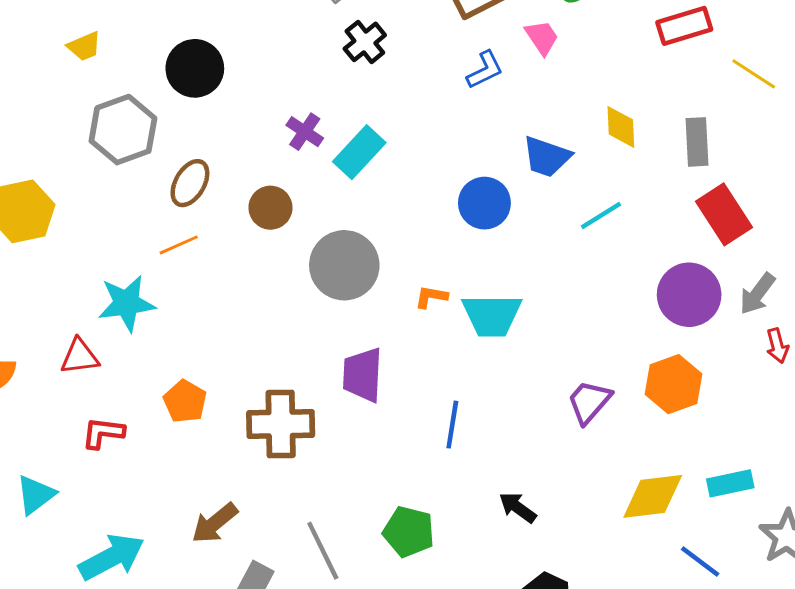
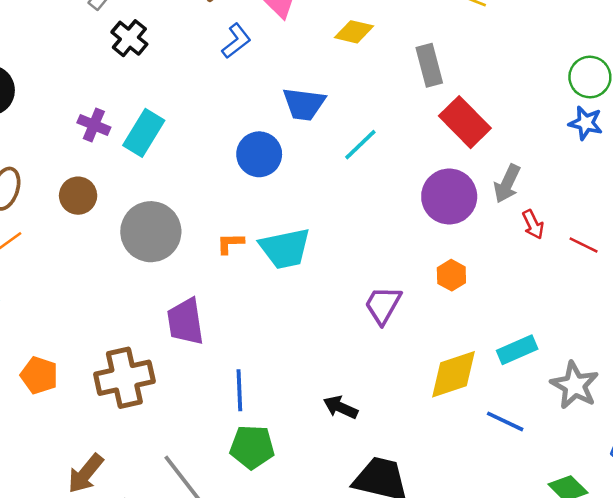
yellow diamond: (621, 127) -> (354, 32), moved, turned -63
orange hexagon: (673, 384) -> (451, 275), size x0.6
blue line: (452, 425) -> (239, 390), moved

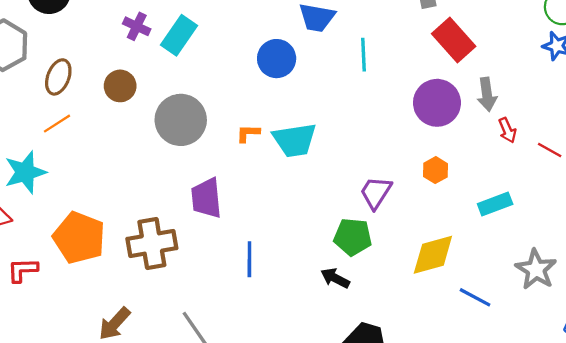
cyan line: (360, 145) -> (363, 55), turned -52
gray arrow: (507, 184) -> (487, 94), turned -36
cyan rectangle: (517, 350) -> (495, 204), moved
orange pentagon: (39, 375) -> (79, 238), size x1.6
green pentagon: (252, 447) -> (353, 237), moved

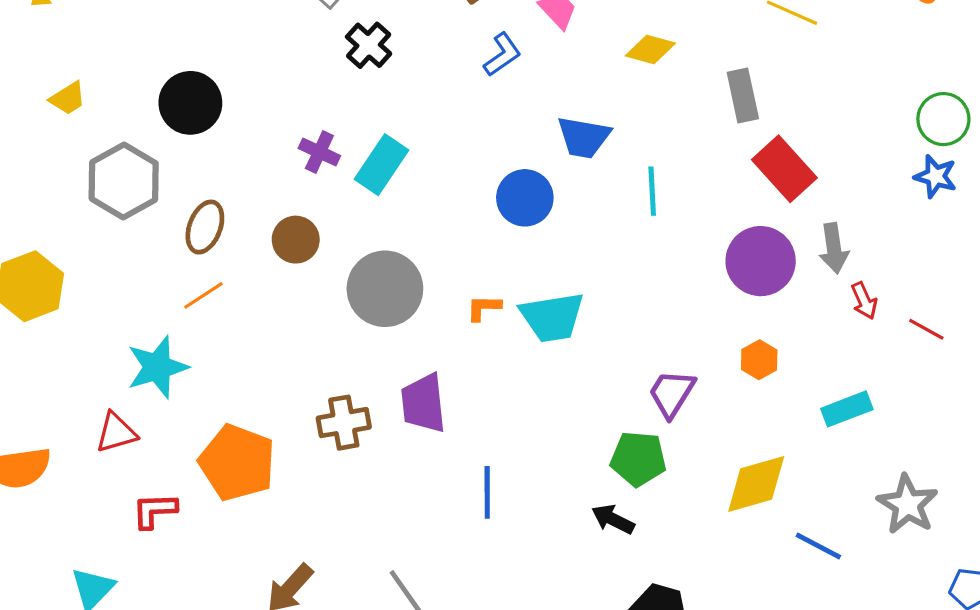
brown cross: (152, 244) -> (344, 423), moved, size x0.7

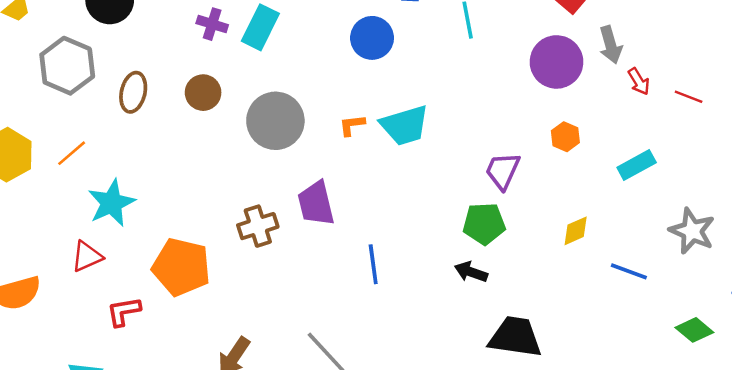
orange line: (203, 295) -> (72, 153), moved
yellow diamond: (756, 484) -> (576, 231), size x0.6

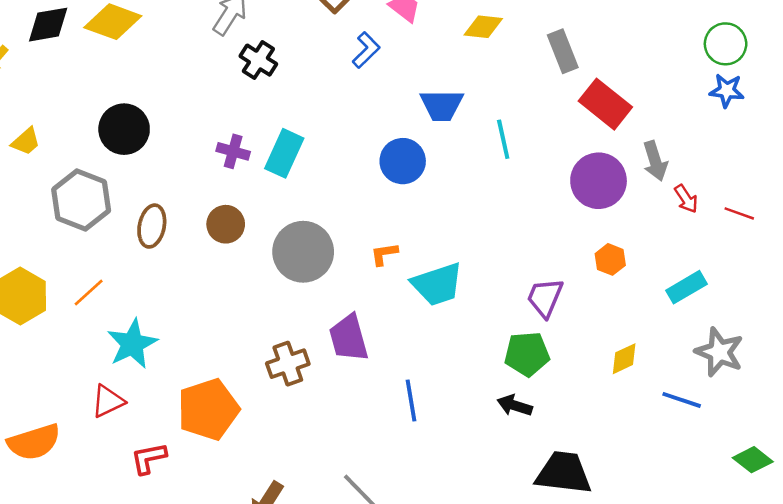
cyan trapezoid: (405, 125) -> (437, 284), moved
gray star: (692, 231) -> (719, 352), moved
orange pentagon: (181, 267) -> (208, 409), turned -30

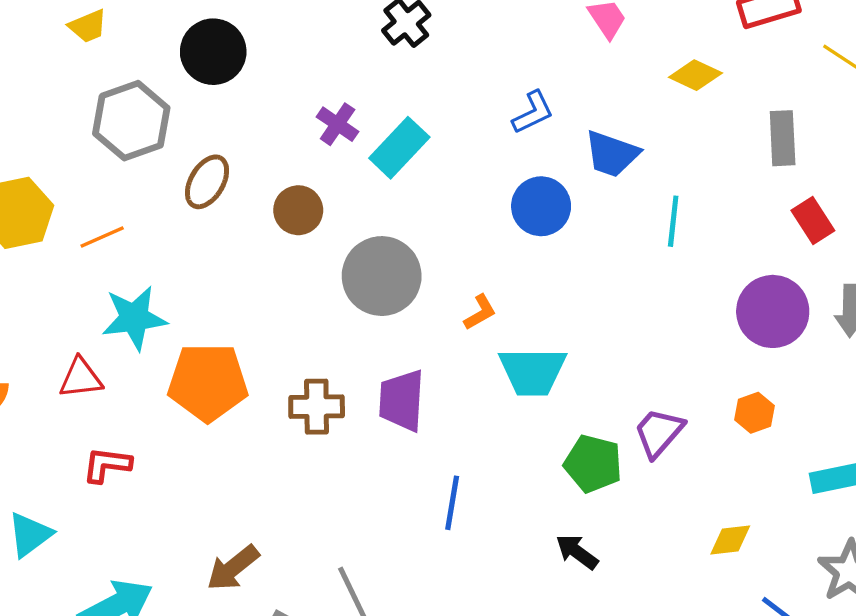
blue L-shape: (366, 50) -> (533, 112), moved
red rectangle: (605, 104) -> (813, 221), size x0.7
orange L-shape: (384, 254) -> (480, 312), turned 140
green pentagon: (527, 354) -> (593, 464), moved
orange pentagon: (208, 409) -> (208, 382), moved

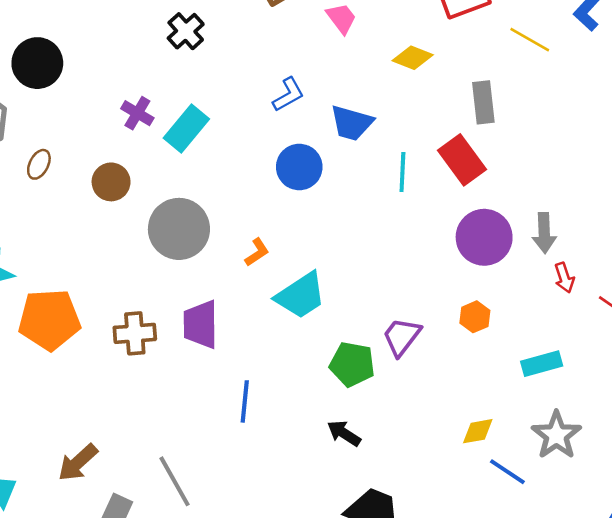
brown ellipse: (207, 182) -> (39, 164), size x0.7
red rectangle: (813, 221) -> (462, 160), moved, size x1.4
cyan trapezoid: (533, 371) -> (301, 295), turned -30
yellow diamond: (730, 540) -> (478, 431), moved

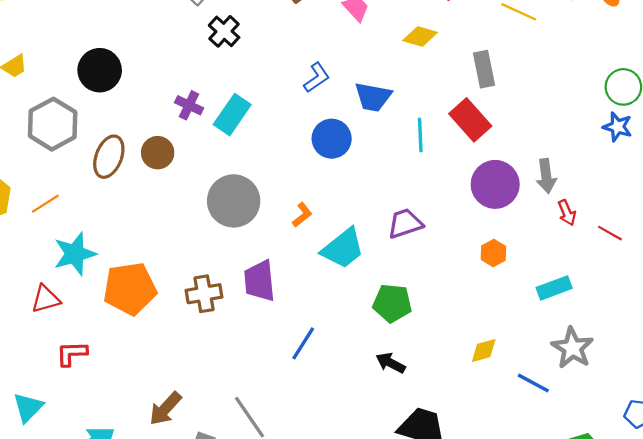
brown ellipse: (39, 164) -> (109, 157), size x1.6
brown circle: (111, 182) -> (158, 153), moved
purple trapezoid: (402, 337) -> (405, 223), moved, turned 39
blue line: (245, 401) -> (303, 343), turned 32
yellow diamond: (478, 431) -> (484, 350), moved

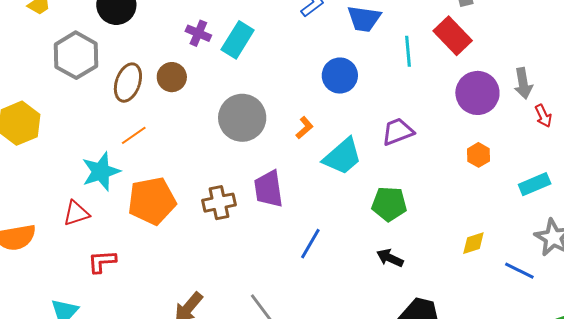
blue circle: (332, 139) -> (340, 76), moved
orange line: (45, 204) -> (134, 135), moved

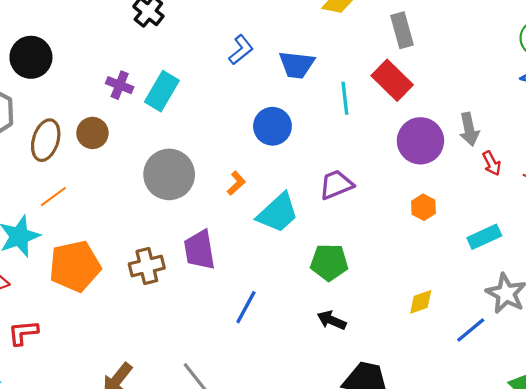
blue line: (519, 271) -> (471, 330), turned -64

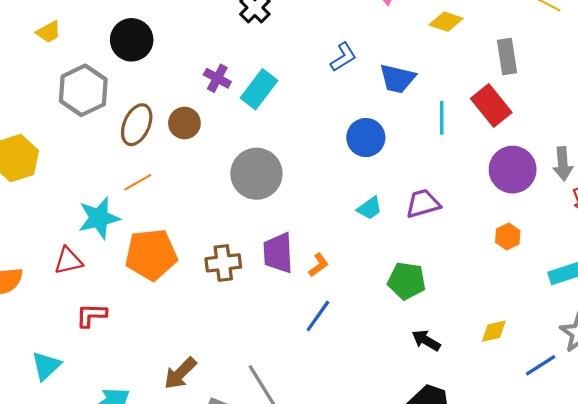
orange L-shape: (236, 183) -> (319, 265), moved
cyan trapezoid: (278, 213) -> (369, 208), moved, size x0.6
black arrow: (332, 320) -> (426, 340), moved

